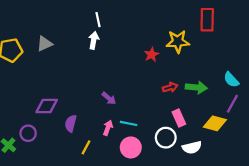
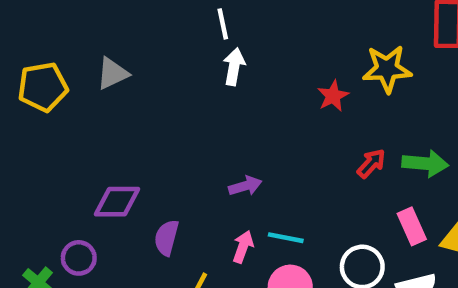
white arrow: (94, 40) -> (234, 67), moved
red arrow: (170, 87) -> (371, 163), turned -32
purple arrow: (109, 98) -> (245, 186), turned -56
pink rectangle: (179, 118) -> (412, 226), moved

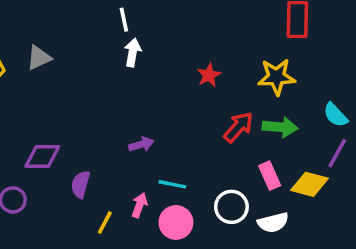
yellow star: (387, 69) -> (277, 77), moved
red arrow: (371, 163) -> (238, 127), size x1.4
pink arrow: (243, 247) -> (139, 205), moved

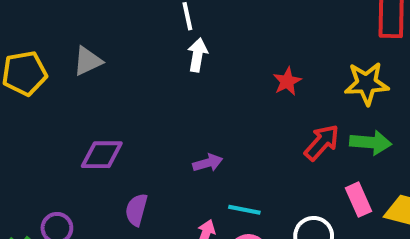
purple diamond: (42, 157) -> (102, 155), moved

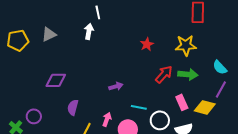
white arrow: (198, 55) -> (89, 31), moved
purple arrow: (208, 163) -> (116, 86), moved
cyan line: (244, 210) -> (139, 107), moved

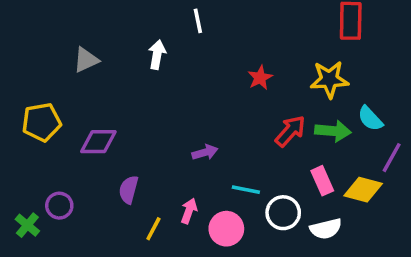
white line: (98, 12) -> (198, 21), moved
yellow pentagon: (18, 40) -> (42, 122), moved
cyan semicircle: (220, 67) -> (370, 119), moved

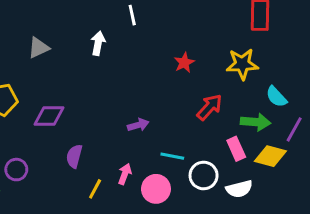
green arrow: (333, 131) -> (256, 122), moved

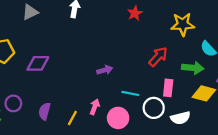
red star: (184, 63) -> (135, 13), moved
pink rectangle: (236, 149) -> (168, 88), moved, turned 30
purple semicircle: (74, 156) -> (45, 111), moved

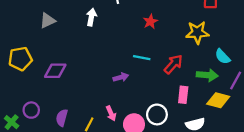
cyan line: (130, 93) -> (142, 58), moved
pink arrow: (95, 107) -> (111, 113), turned 136
white circle: (154, 108) -> (157, 114), moved

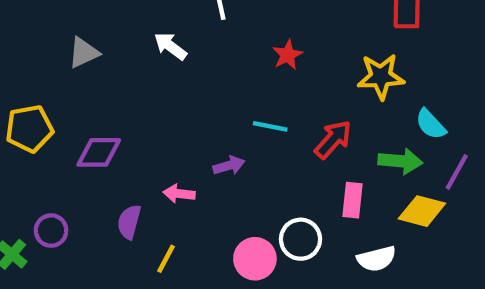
white arrow: (91, 17) -> (170, 46), turned -63
pink arrow: (111, 113) -> (179, 194), moved, turned 120
purple semicircle: (62, 118) -> (129, 222), moved

